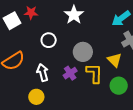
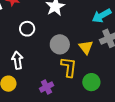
yellow triangle: (115, 60) -> (86, 47), moved
purple cross: (70, 73) -> (47, 87), moved

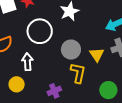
white circle: (27, 29) -> (40, 31), size x1.6
green circle: (91, 82) -> (108, 90), moved

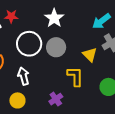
gray circle: (71, 50) -> (56, 47), moved

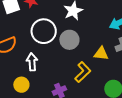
yellow triangle: (90, 55) -> (101, 53), turned -49
yellow L-shape: (75, 76) -> (83, 72), turned 35

